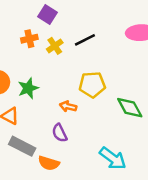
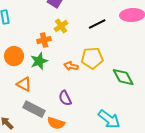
orange cross: (29, 39) -> (44, 40), moved
black line: (85, 40) -> (97, 24), moved
orange arrow: (68, 106) -> (71, 66), moved

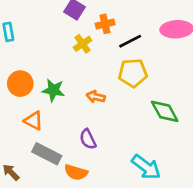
orange cross: (44, 40) -> (105, 24), moved
yellow pentagon: (92, 58) -> (133, 73), moved
green star: (39, 61) -> (53, 90), turned 30

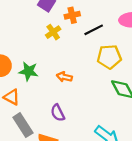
yellow pentagon: (133, 73) -> (109, 57), moved
gray rectangle: (47, 154) -> (23, 125), turned 30

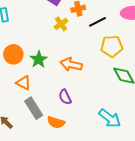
green star: (29, 71) -> (39, 59), turned 30
orange arrow: (64, 77) -> (71, 65), size x1.5

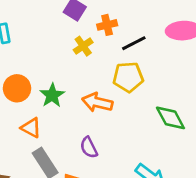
yellow pentagon: (112, 46) -> (128, 77), moved

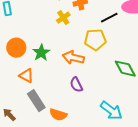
black line: (134, 43) -> (109, 18), moved
purple semicircle: (89, 147) -> (76, 85), moved

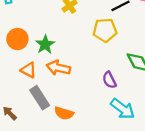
orange arrow: (73, 58) -> (58, 68), moved
purple semicircle: (76, 85) -> (109, 80), moved

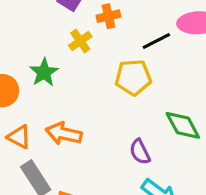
green star: (45, 45) -> (44, 72), moved

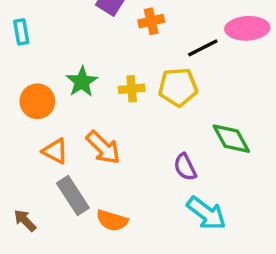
yellow cross: (80, 41) -> (132, 89), moved, turned 30
orange arrow: (64, 134) -> (103, 148), turned -148

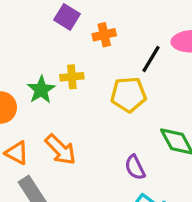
black line: (203, 48) -> (151, 59), turned -32
yellow cross: (132, 89) -> (72, 77), moved

